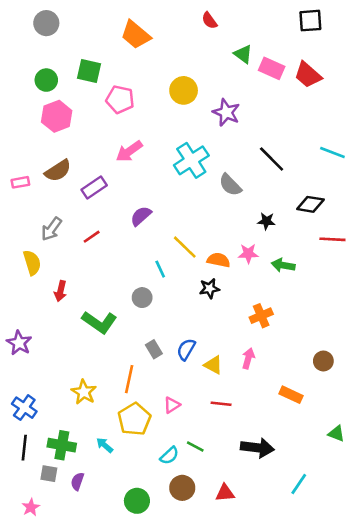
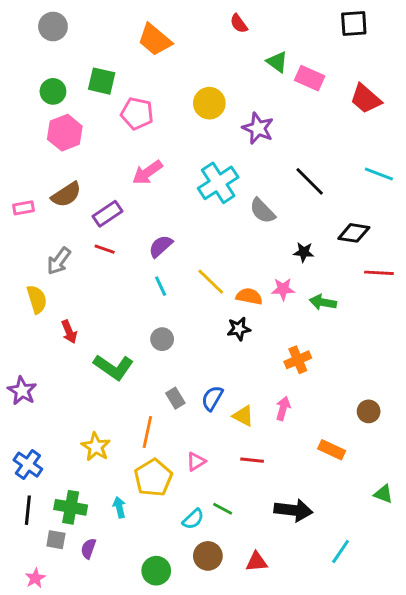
red trapezoid: (308, 75) -> (366, 99), moved
red line: (92, 237) -> (105, 249), moved, turned 54
cyan line: (160, 269) -> (161, 286), moved
red arrow: (61, 291) -> (69, 332), turned -36
cyan arrow: (105, 445) -> (119, 507), turned 36

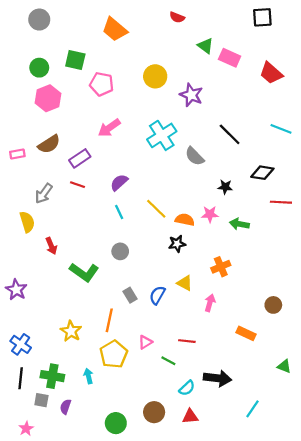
red semicircle: (239, 24) -> (177, 17), turned -32
yellow triangle: (243, 416) -> (185, 283), moved
green line: (223, 509) -> (168, 361), moved
cyan semicircle: (193, 519) -> (187, 388), moved

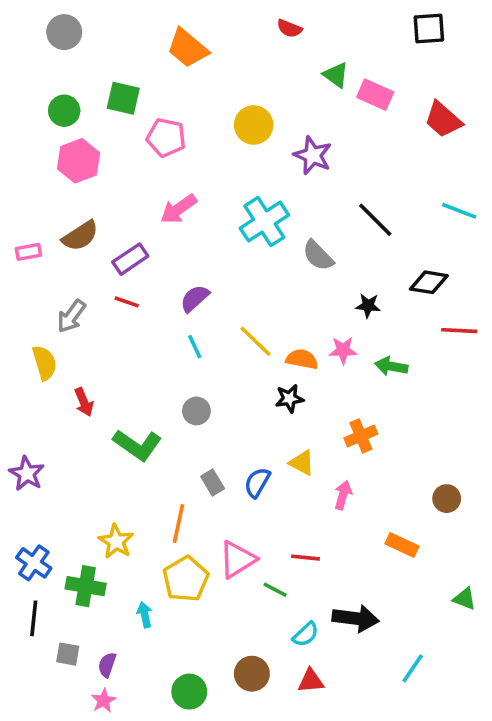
pink triangle: (145, 342) -> (238, 559), size x1.6
green cross: (52, 376) -> (86, 586), moved
pink star: (26, 429) -> (104, 701), moved

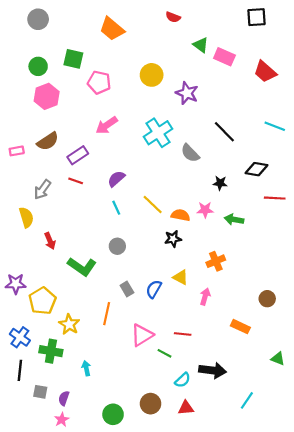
purple star: (27, 474) -> (16, 284), turned -30
yellow pentagon: (186, 579) -> (42, 301), moved

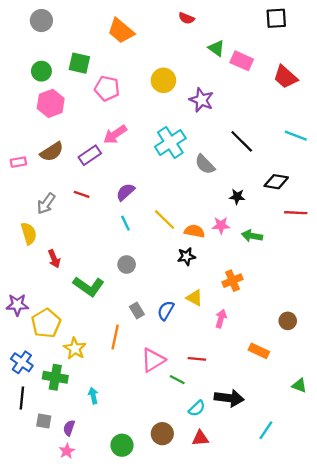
purple rectangle: (78, 155) -> (90, 155), moved

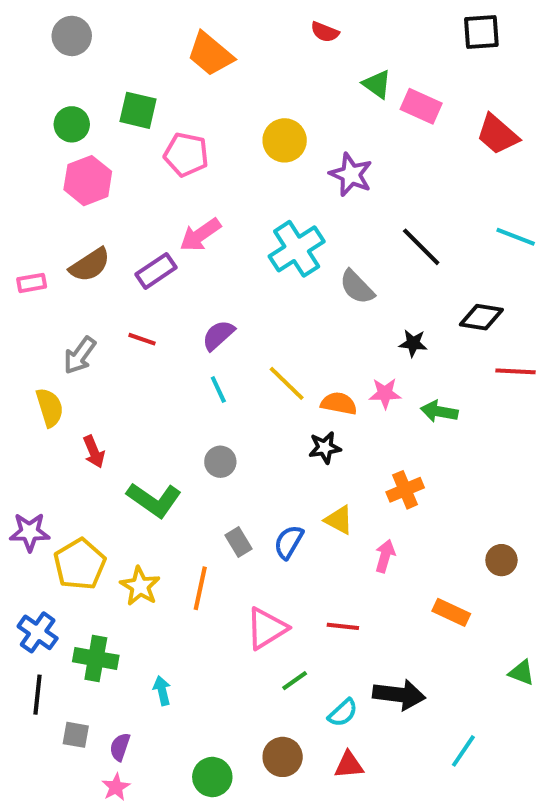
yellow star: (75, 349) -> (140, 586), moved
green line: (177, 380) -> (295, 681), moved, turned -63

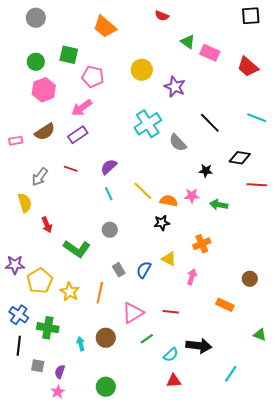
black square: (481, 32) -> (251, 16), moved
pink arrow: (200, 235) -> (82, 108), moved
brown circle: (283, 757) -> (106, 338), moved

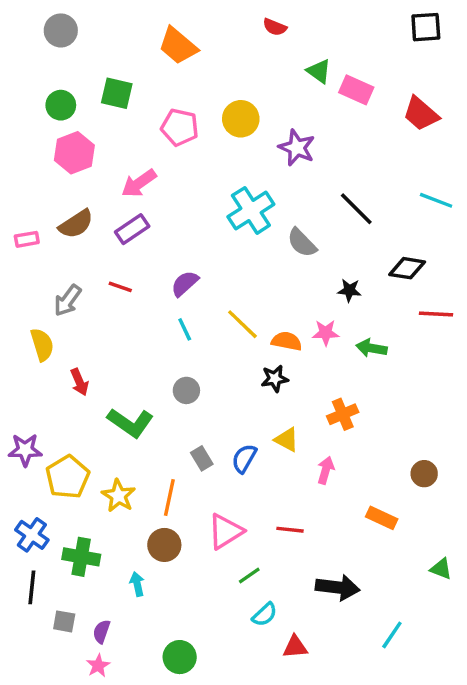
pink pentagon: (93, 77) -> (180, 127), moved
brown circle: (106, 338) -> (164, 545), moved
cyan semicircle: (171, 355) -> (265, 615), moved

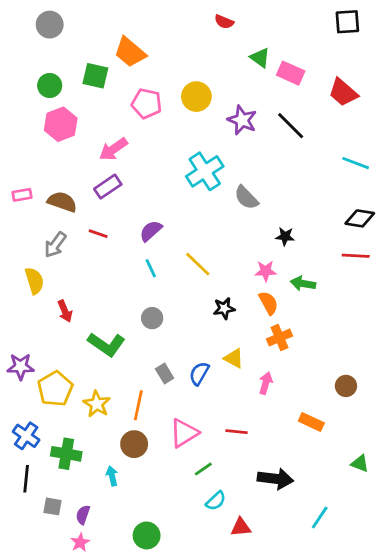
orange trapezoid: (178, 46) -> (130, 52), moved
black line: (356, 209) -> (291, 126), moved
brown semicircle: (76, 224) -> (62, 202), moved, turned -128
black diamond: (407, 268) -> (360, 218), moved
orange semicircle: (287, 341) -> (268, 303), moved, turned 50

